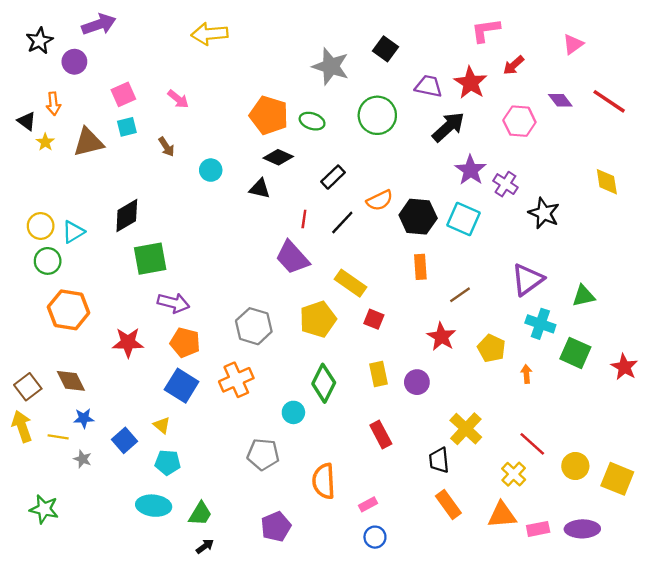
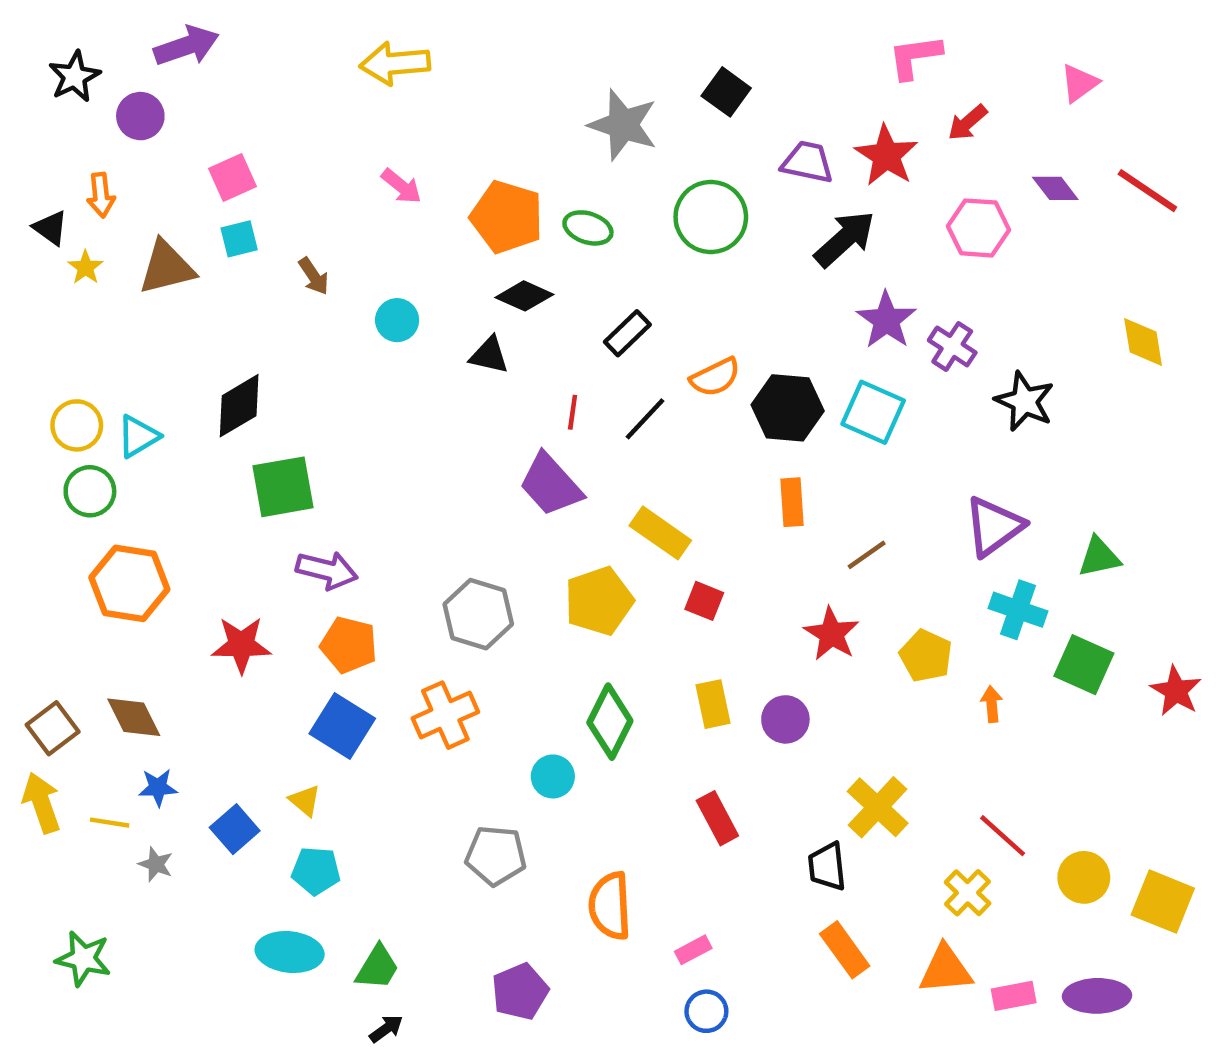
pink arrow: (178, 99) -> (401, 186), moved

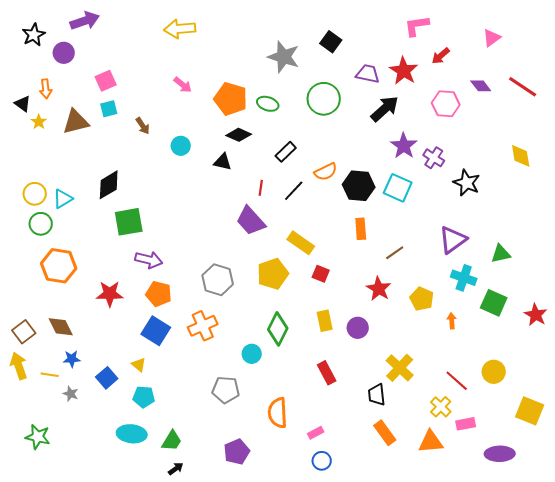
yellow circle: (1084, 877) -> (494, 372), moved
pink rectangle: (1014, 996) -> (466, 424), moved

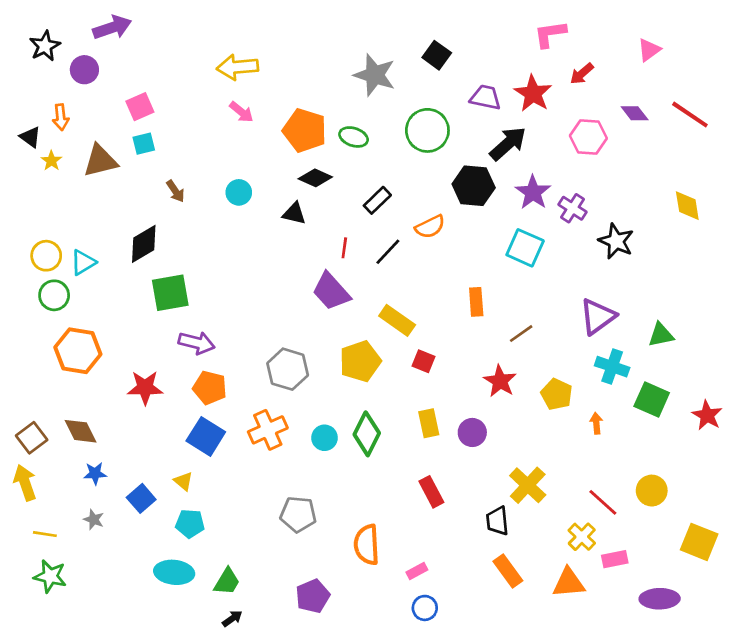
yellow arrow: (180, 29) -> (237, 67), moved
brown arrow: (143, 126) -> (175, 191), moved
black hexagon: (359, 186) -> (474, 186), moved
cyan circle: (252, 354) -> (325, 438), moved
yellow line: (50, 375) -> (45, 534), moved

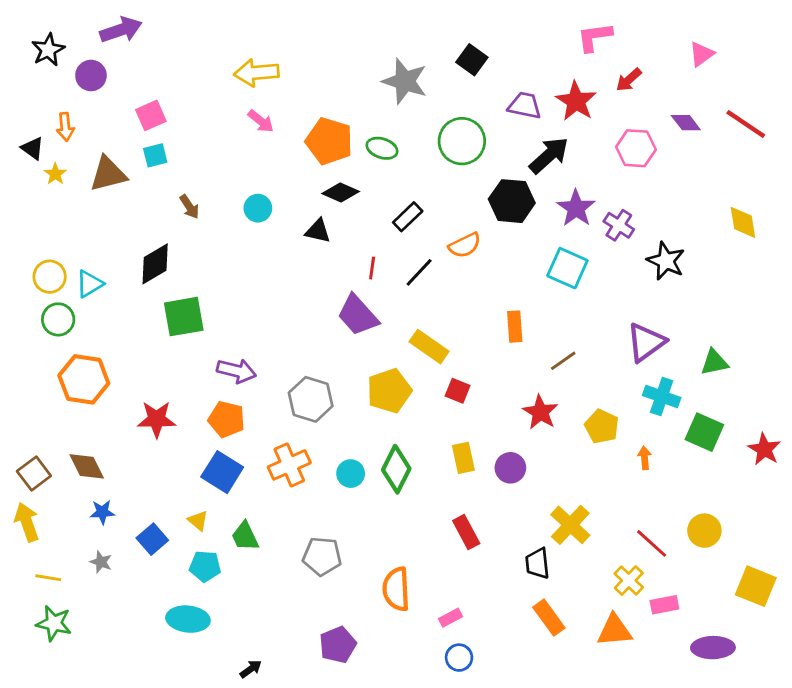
purple arrow: (197, 343) -> (236, 371), moved
green trapezoid: (227, 582) -> (245, 536), moved, turned 124

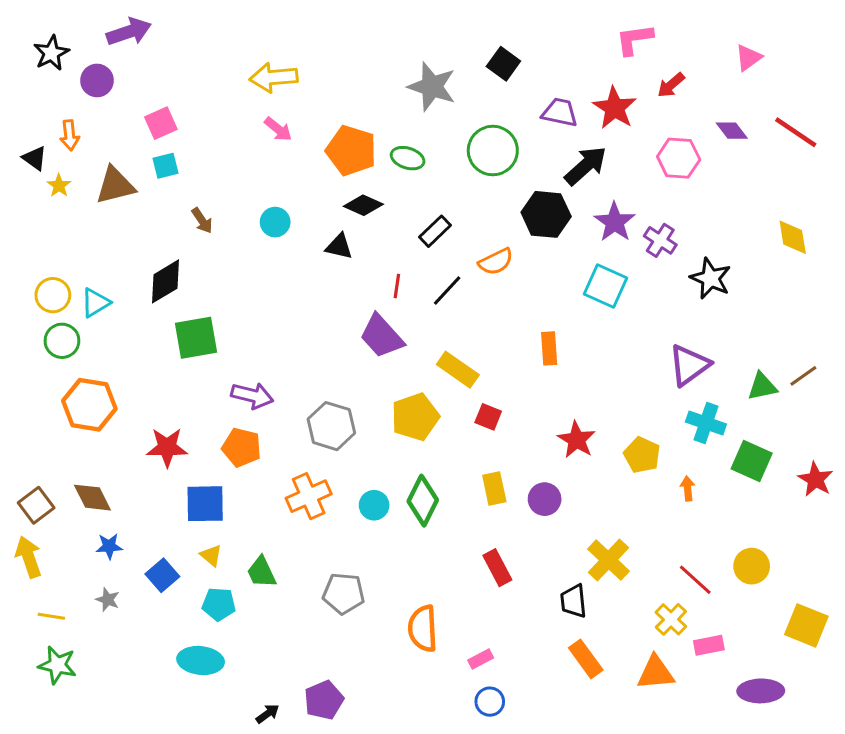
brown line: (563, 361) -> (803, 376), moved
blue square: (222, 472) -> (205, 504), moved, turned -33
purple pentagon: (338, 645) -> (324, 700), moved

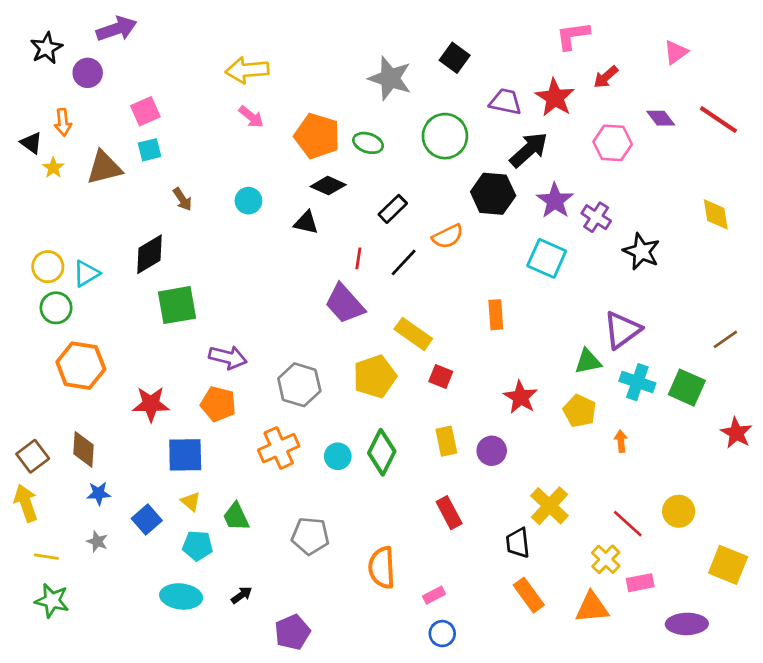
green triangle: (762, 386) -> (588, 361), moved
green square: (752, 461) -> (687, 388), moved
brown diamond: (92, 498) -> (84, 449), turned 30
black arrow: (267, 714) -> (242, 595), moved

